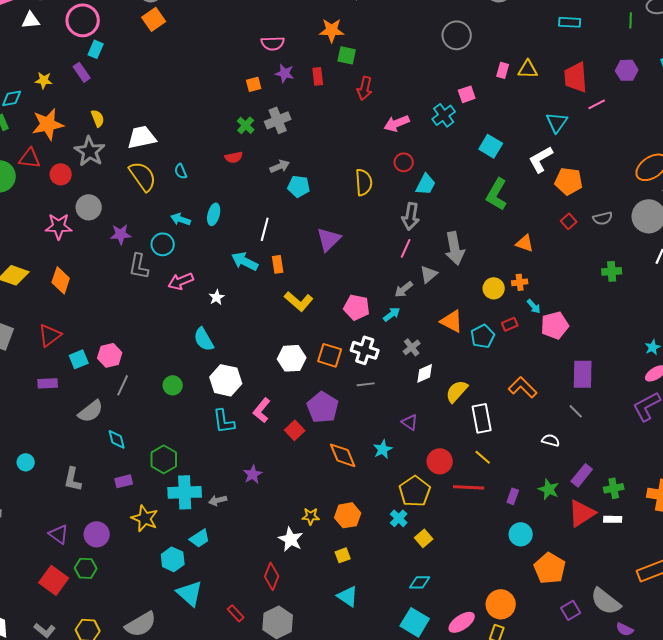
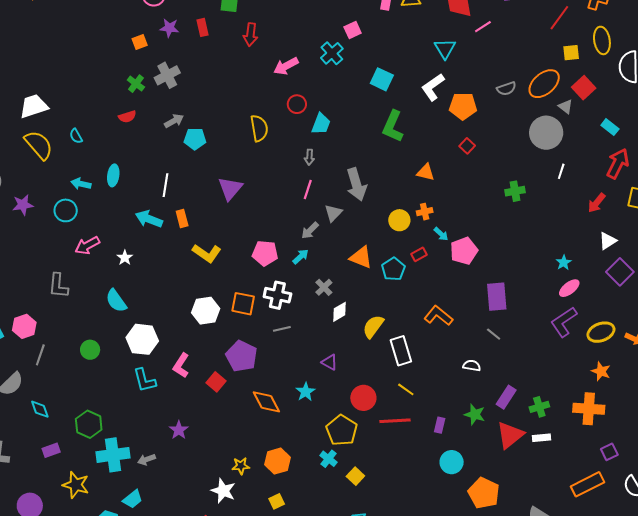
gray arrow: (411, 216) -> (309, 157), size x0.6
gray semicircle: (603, 218) -> (506, 89), moved
gray L-shape: (139, 266) -> (58, 286), moved

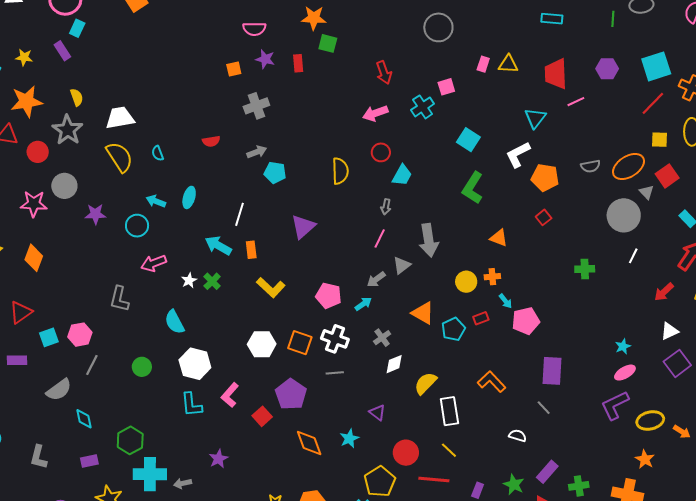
red arrow: (250, 35) -> (384, 73), moved, turned -35
green cross: (136, 84) -> (212, 281), moved

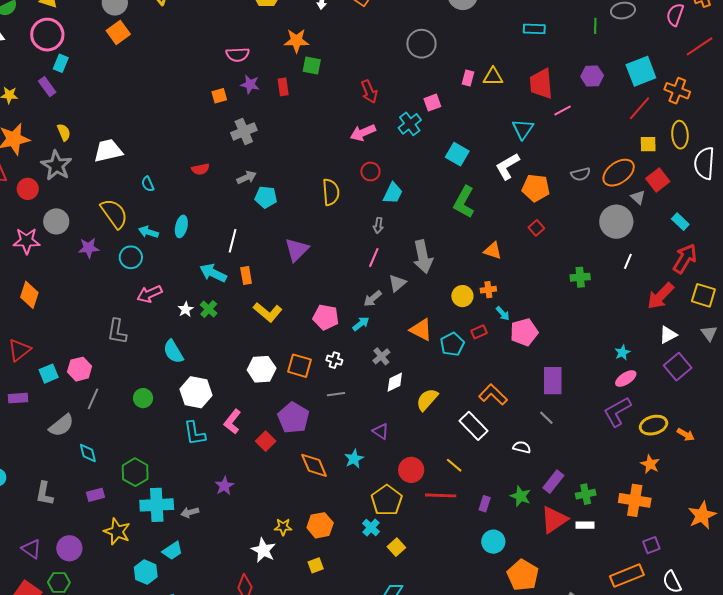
yellow semicircle: (120, 157) -> (114, 214), moved
red arrow: (664, 292) -> (660, 296), size x1.4
white cross: (335, 339) -> (334, 360), size x0.6
white rectangle: (449, 411) -> (474, 426), moved, turned -32

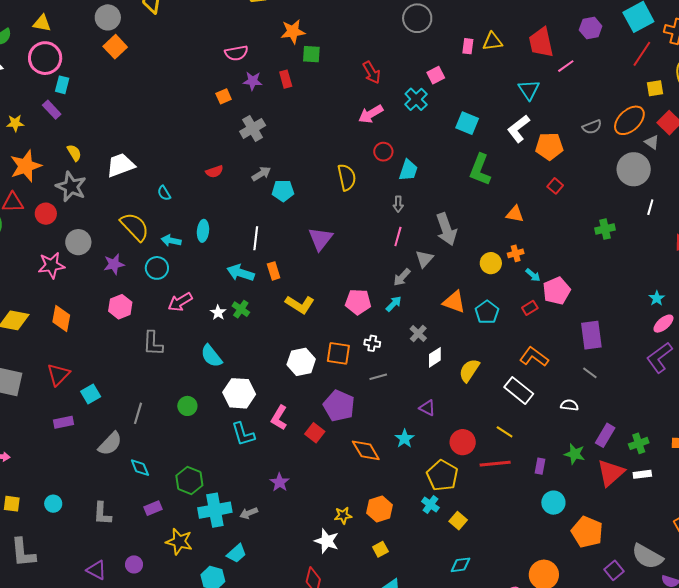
red rectangle: (479, 332) -> (530, 308), moved
pink hexagon: (80, 369) -> (120, 307), moved
purple circle: (69, 548) -> (134, 564), size x0.7

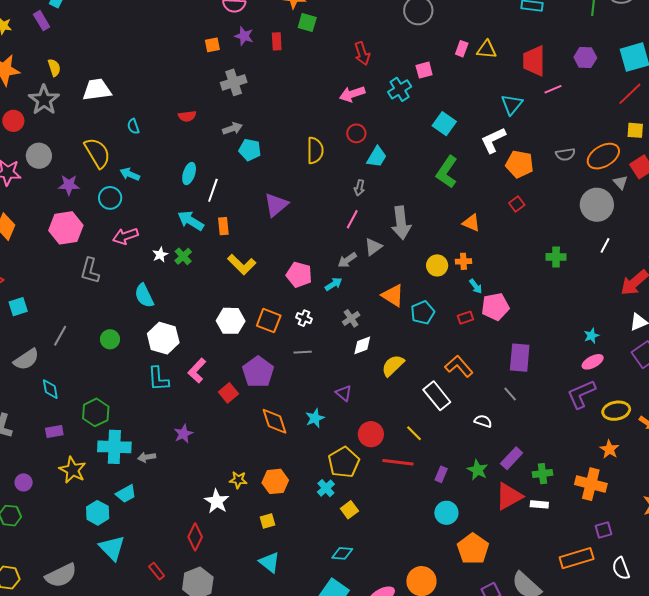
cyan ellipse: (203, 231) -> (189, 174), moved
pink hexagon: (120, 307) -> (66, 228), size x1.4

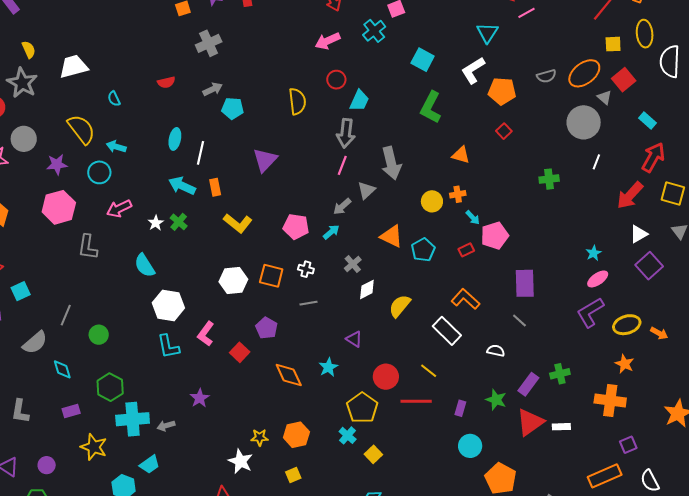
gray arrow: (359, 188) -> (346, 133), size x1.8
green circle: (110, 339) -> (99, 335), moved
purple pentagon: (258, 372) -> (267, 328), size x0.7
green cross: (542, 474) -> (560, 374), moved

